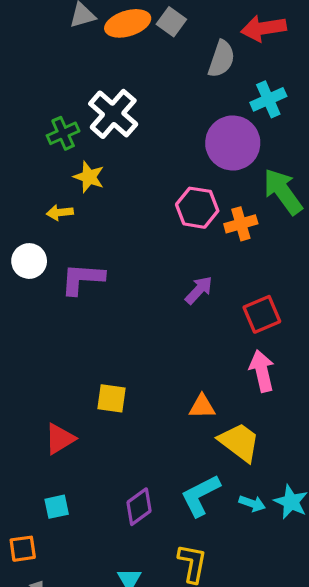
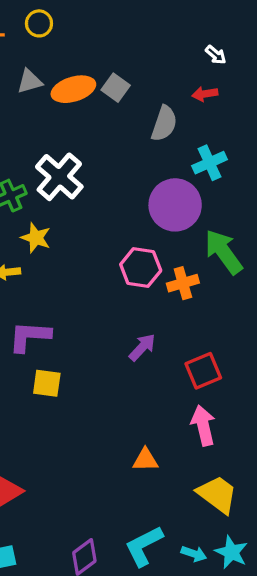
red arrow: (263, 28) -> (205, 94), size x0.6
yellow square: (112, 398) -> (47, 383), moved
yellow trapezoid: (239, 442) -> (217, 494), moved

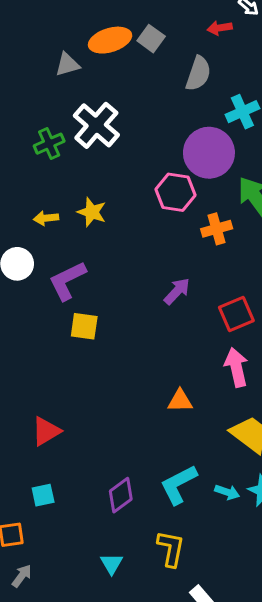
gray triangle: (30, 81) -> (67, 64), moved
red arrow: (205, 94) -> (220, 28), moved
yellow star: (36, 238) -> (92, 212), moved
pink hexagon: (141, 267) -> (175, 192), moved
purple L-shape: (30, 336) -> (67, 281), turned -30

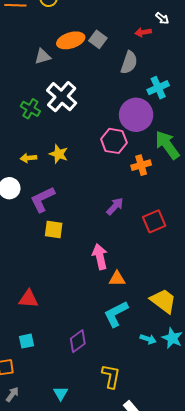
green cross: (49, 144) -> (30, 109), turned -36
pink arrow: (236, 367) -> (100, 257), moved
red triangle: (46, 431) -> (28, 299), turned 35
cyan L-shape: (179, 485) -> (116, 314), moved
cyan triangle: (112, 564) -> (61, 393), moved

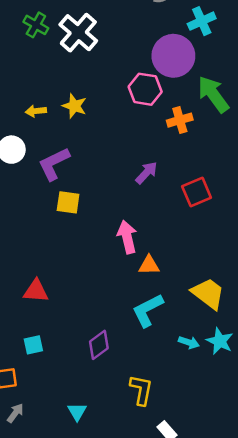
green cross: (30, 109) -> (36, 25), moved

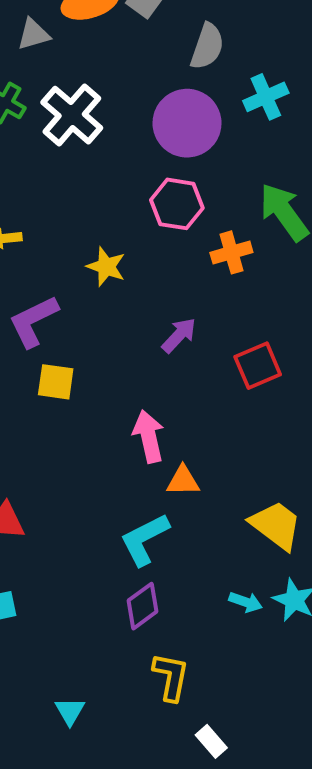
purple circle: (173, 56) -> (187, 123), moved
yellow star: (74, 106) -> (106, 267), moved
cyan L-shape: (148, 310) -> (145, 539), moved
purple diamond: (99, 345) -> (143, 606), moved

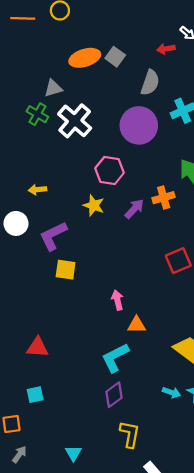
gray triangle: (33, 34) -> (53, 88), moved
pink hexagon: (177, 204) -> (110, 170), moved
purple arrow: (179, 335) -> (134, 209), moved
pink arrow: (149, 436) -> (117, 300), size x0.7

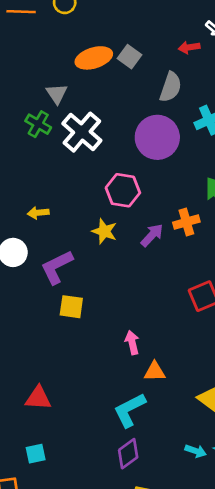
gray triangle: (53, 88) -> (57, 94), turned -48

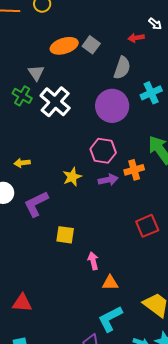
pink hexagon: (123, 190) -> (103, 151), moved
yellow star: (104, 231) -> (72, 177), turned 30
purple arrow: (152, 235) -> (108, 180), turned 36
yellow square: (71, 307) -> (65, 235), moved
cyan L-shape: (130, 410) -> (110, 319), moved

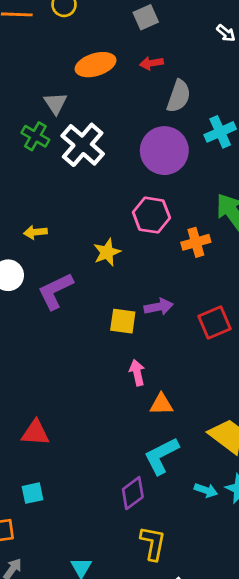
red arrow: (136, 38) -> (151, 63), moved
gray square: (91, 45) -> (146, 17), moved, turned 30
purple arrow: (108, 180) -> (159, 307), moved
yellow square: (65, 235) -> (123, 321), moved

